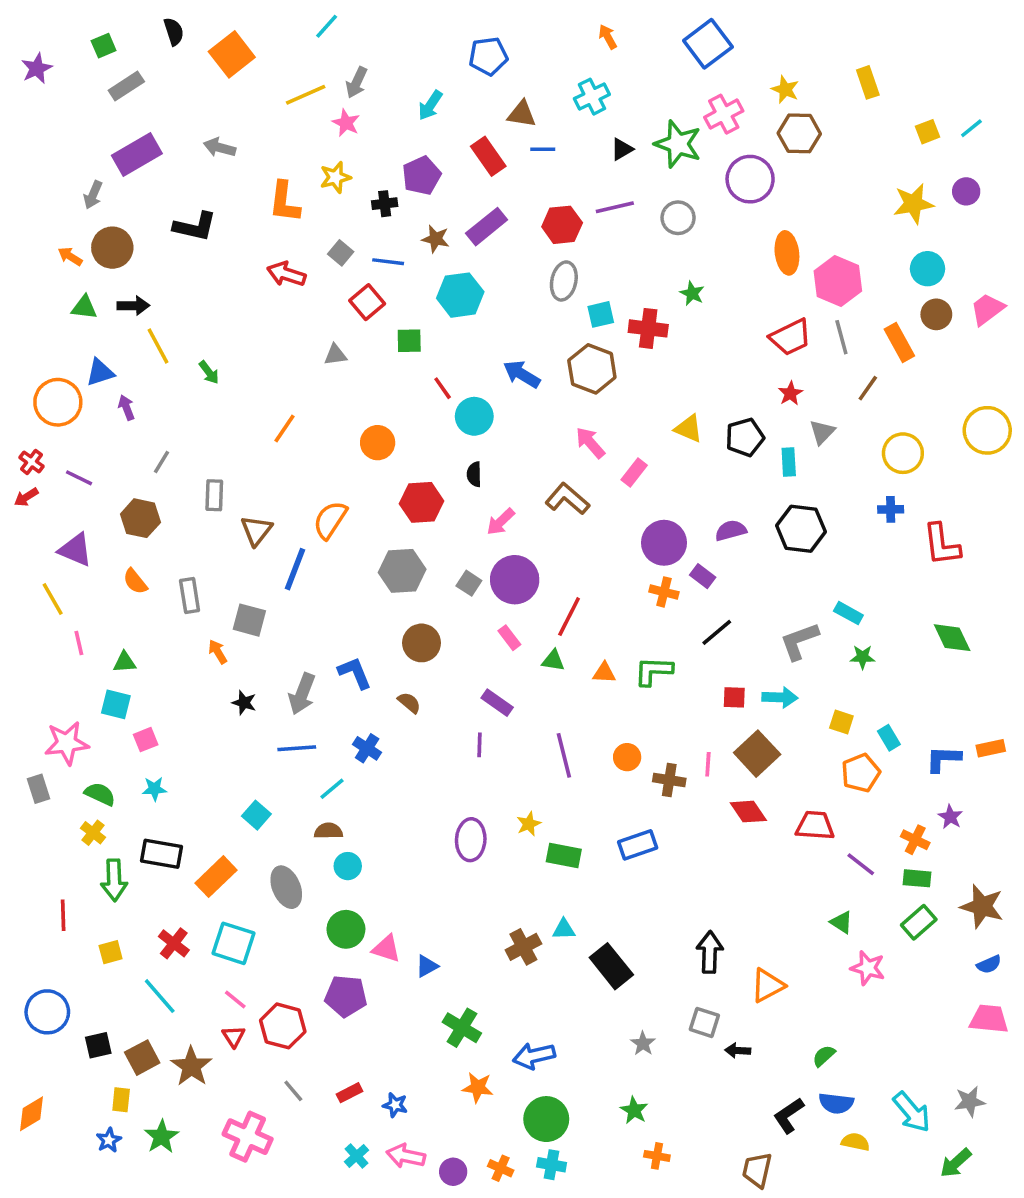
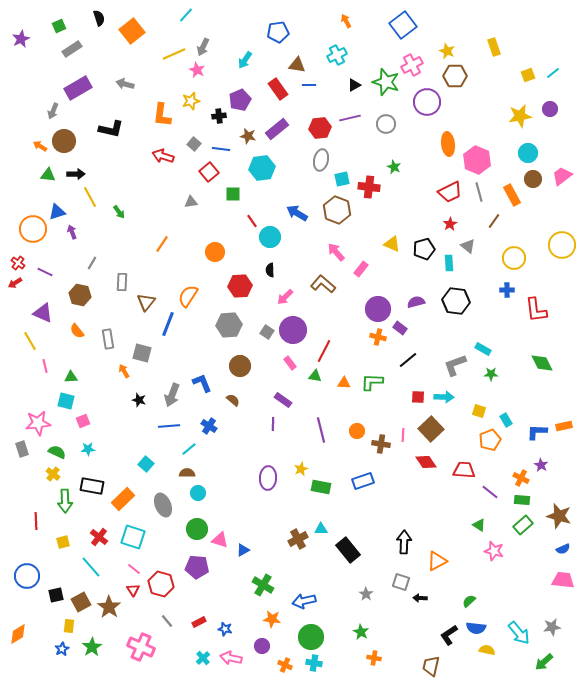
gray triangle: (822, 432) -> (468, 246), turned -35
purple circle: (453, 1172) -> (262, 646), moved

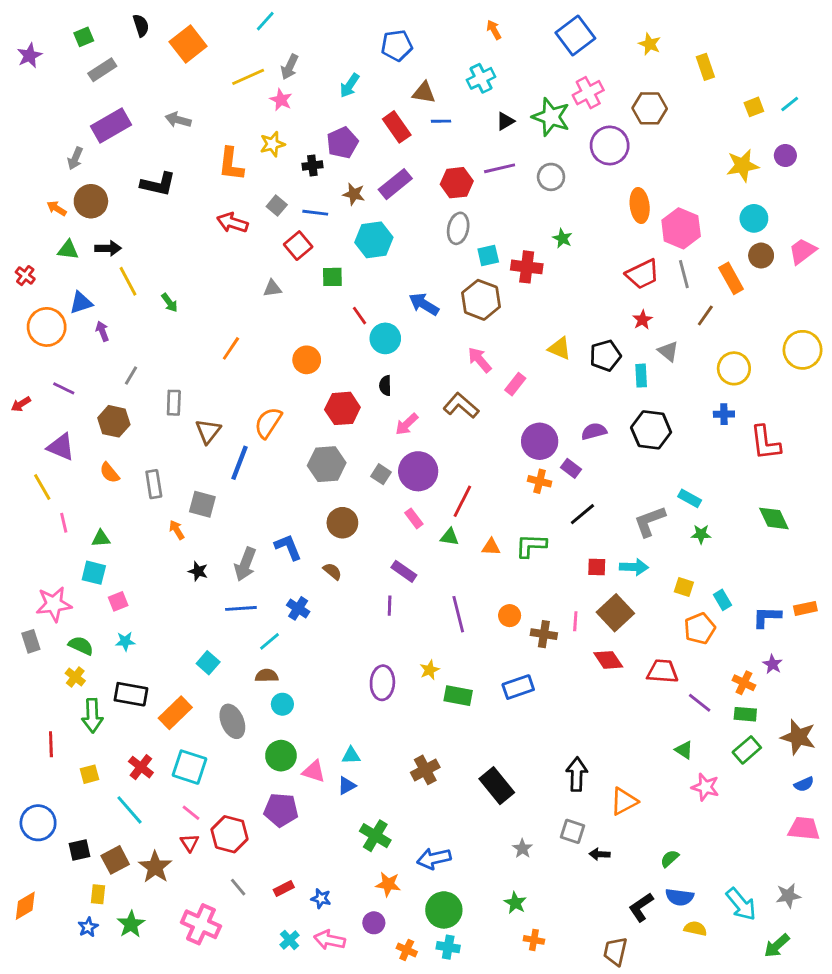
yellow star: (447, 51) -> (650, 44), moved
red cross: (18, 263) -> (25, 276), moved
cyan triangle: (321, 529) -> (351, 756), moved

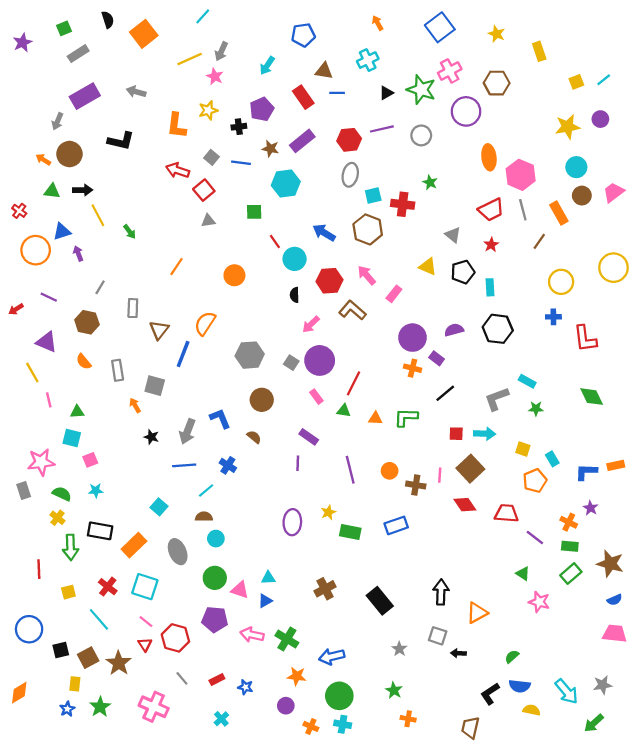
red square: (298, 246) -> (204, 190), moved
gray triangle: (668, 351) -> (453, 235), moved
red hexagon: (342, 408) -> (329, 281), moved
pink arrow: (330, 940) -> (252, 635), moved

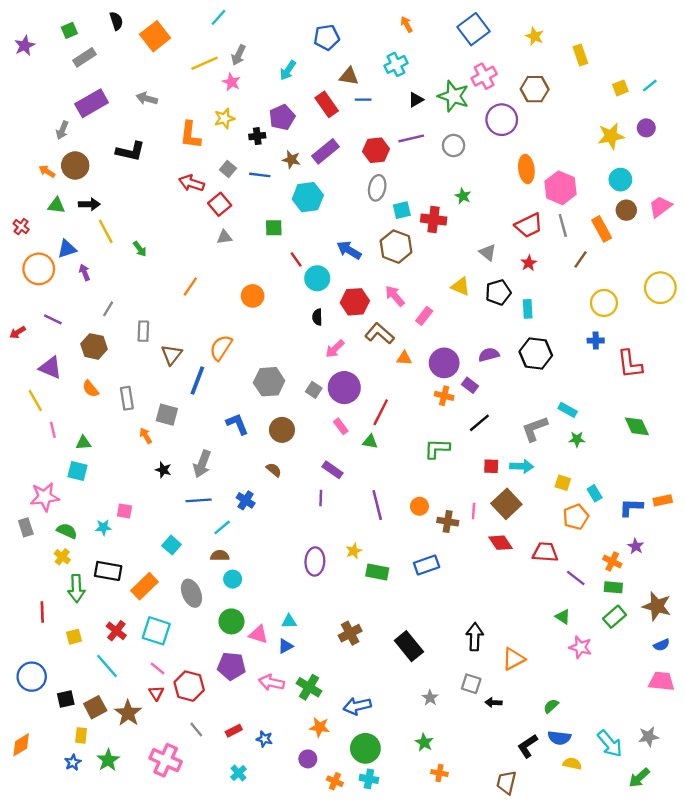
blue L-shape: (220, 418) -> (237, 424), moved
orange triangle: (375, 418) -> (404, 358), moved
pink square: (90, 460) -> (125, 511), moved, turned 32

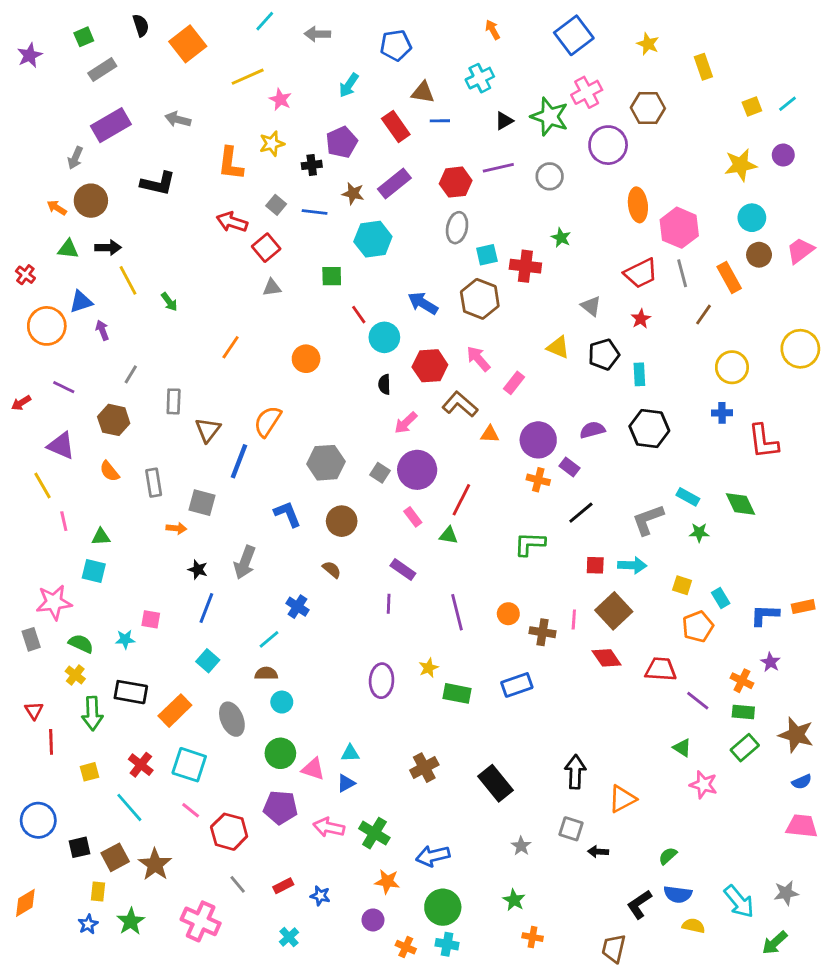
gray arrow: (239, 55) -> (317, 34), moved, turned 66
green diamond: (637, 426) -> (740, 504), moved
orange arrow: (146, 436) -> (176, 528), turned 126
blue line: (199, 500) -> (206, 608), moved, turned -65
red triangle: (156, 693) -> (34, 711), moved

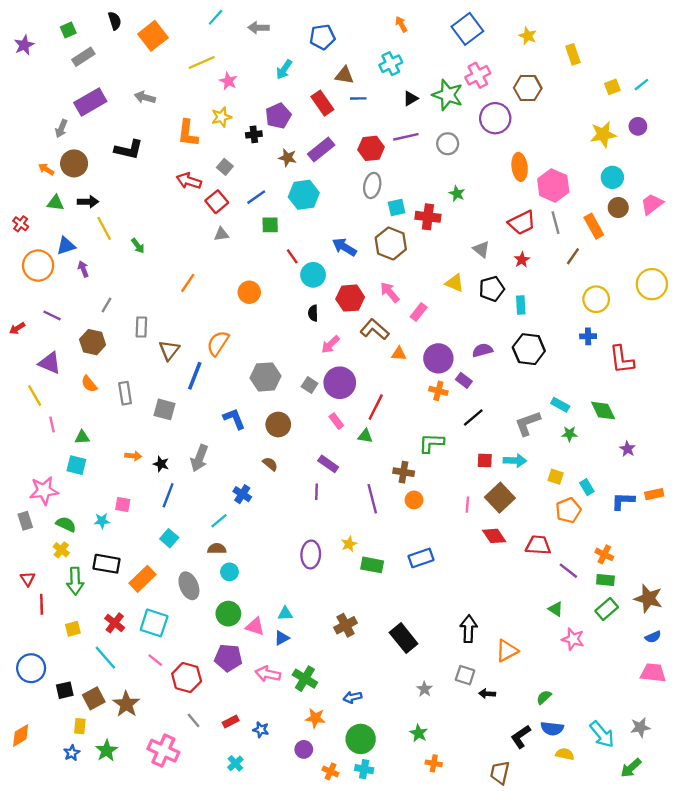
blue line: (315, 212) -> (256, 197), moved, turned -42
orange arrow: (176, 528) -> (133, 456), moved
brown cross: (542, 632) -> (404, 472), moved
purple star: (770, 662) -> (627, 449), moved
blue arrow: (433, 856) -> (353, 697), size x0.7

